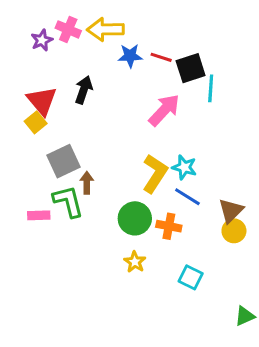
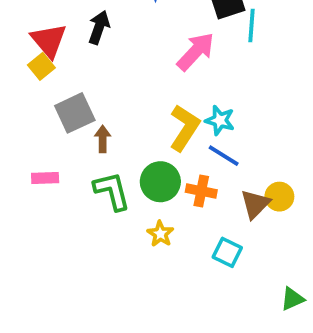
green L-shape: (68, 201) -> (112, 191), moved
brown triangle: (231, 211) -> (255, 204), moved

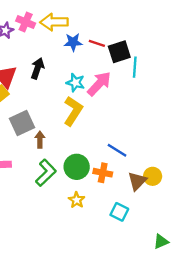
cyan star: (220, 120) -> (75, 83), moved
yellow L-shape: (185, 128) -> (73, 111), moved
green L-shape: (112, 191) -> (46, 173), turned 60

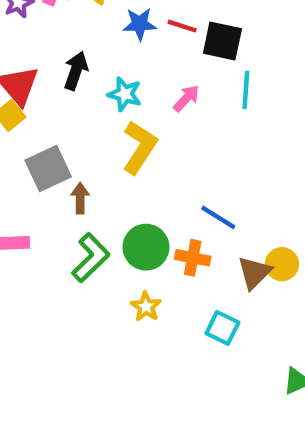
black square: (119, 52) -> (222, 41), turned 30
cyan line: (135, 67) -> (246, 90), moved
cyan star: (75, 83) -> (125, 94), moved
pink arrow: (99, 84) -> (186, 98), size x0.6

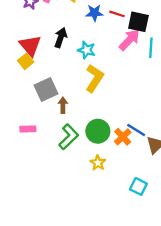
pink arrow: (186, 98) -> (129, 40), moved, size x1.5
blue line: (218, 217) -> (136, 130), moved
orange cross: (193, 258) -> (123, 137), turned 36
cyan square: (222, 328) -> (138, 186), moved

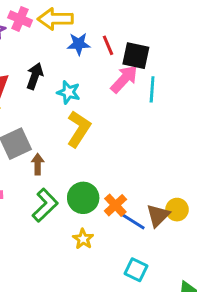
red line: (117, 14) -> (108, 45), turned 49
blue line: (136, 130) -> (133, 221), moved

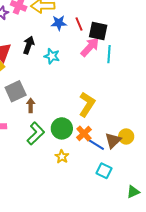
yellow L-shape: (79, 129) -> (87, 104), moved
cyan square: (136, 270) -> (104, 171), moved

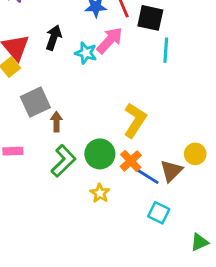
pink arrow: (90, 47) -> (110, 40), moved
yellow circle: (126, 136) -> (195, 154), moved

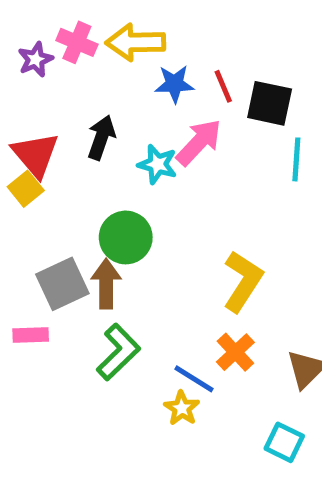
gray square: (35, 102) -> (62, 284), moved
brown arrow: (56, 122) -> (106, 284), size x1.4
green circle: (100, 154) -> (126, 237), moved
blue line: (148, 176) -> (194, 379), moved

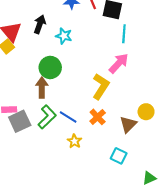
pink arrow: (199, 142) -> (119, 63), moved
gray square: (62, 284) -> (20, 121), moved
blue line: (194, 379) -> (68, 117), moved

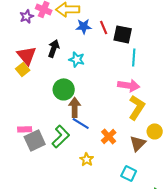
pink arrow: (119, 63) -> (129, 85), turned 55
yellow L-shape: (101, 86) -> (137, 107), moved
brown arrow: (42, 87) -> (75, 107), moved
blue line: (68, 117) -> (81, 123), moved

